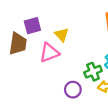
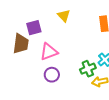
yellow triangle: (62, 35) -> (64, 16), moved
purple circle: (73, 90) -> (52, 75), moved

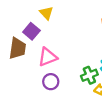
yellow triangle: (64, 16) -> (46, 13), moved
purple square: (34, 28) -> (31, 31), turned -35

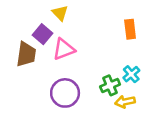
pink triangle: (48, 57) -> (64, 49), moved
purple circle: (51, 82) -> (65, 93), size x1.5

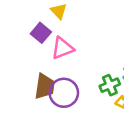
brown trapezoid: (26, 54) -> (45, 86), moved

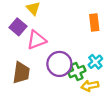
purple circle: (64, 93) -> (59, 64), moved

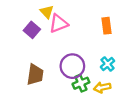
pink triangle: (37, 40) -> (59, 23), moved
green cross: (77, 72) -> (81, 83), moved

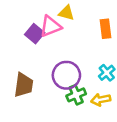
yellow triangle: (47, 12) -> (66, 13), moved, turned -32
purple square: (32, 30) -> (35, 34), moved

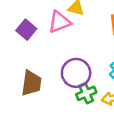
purple square: (35, 34) -> (26, 30), moved

